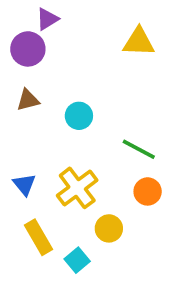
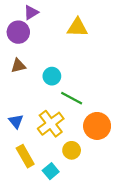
yellow triangle: (139, 42) -> (77, 27), moved
green line: (139, 149) -> (72, 98), moved
orange circle: (148, 191) -> (97, 126), size x1.5

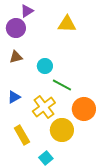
blue triangle: (16, 121) -> (14, 97), moved, turned 40
yellow circle: (72, 150) -> (62, 130), size x1.5
cyan square: (51, 171) -> (46, 158), moved

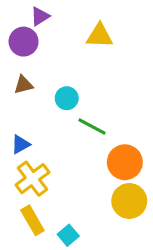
yellow cross: (44, 107) -> (32, 179), moved
yellow circle: (62, 130) -> (129, 201), moved
yellow rectangle: (22, 135) -> (32, 220), moved

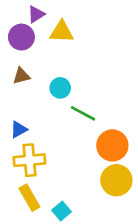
yellow triangle: (99, 36) -> (62, 32), moved
yellow cross: (32, 179) -> (29, 160), turned 32

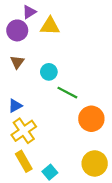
brown triangle: (21, 76) -> (17, 62), turned -40
yellow cross: (29, 160) -> (24, 131), turned -30
yellow circle: (116, 180) -> (95, 163), moved

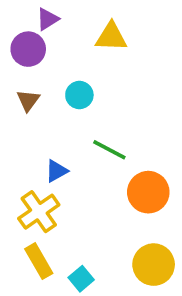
yellow triangle: (50, 26) -> (111, 37), moved
cyan circle: (49, 72) -> (79, 95), moved
blue triangle: (15, 106) -> (56, 171), moved

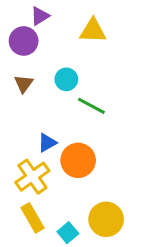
green line: (109, 150) -> (91, 106), moved
orange circle: (148, 192) -> (78, 160), moved
yellow circle: (154, 265) -> (106, 219), moved

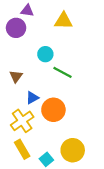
purple triangle: (40, 16) -> (27, 11), turned 40
brown triangle: (24, 84) -> (16, 76), moved

